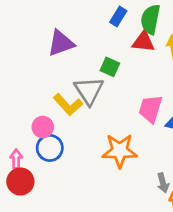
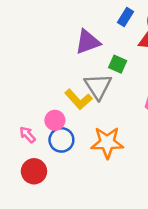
purple triangle: (61, 43) -> (88, 42), moved
orange star: (120, 151) -> (107, 143), moved
pink arrow: (16, 159) -> (27, 135), moved, turned -42

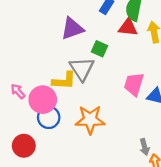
yellow L-shape: (78, 99) -> (64, 81), turned -45
pink circle: (55, 120) -> (43, 100), size x1.5
pink arrow: (27, 135) -> (18, 91), moved

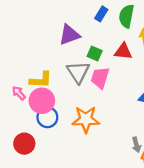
red triangle: (128, 27) -> (123, 51), moved
yellow L-shape: (64, 81) -> (41, 80), moved
pink trapezoid: (134, 84) -> (100, 78), moved

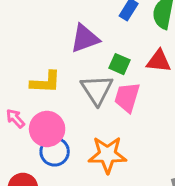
yellow L-shape: (41, 80) -> (46, 82), moved

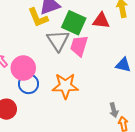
green square: (120, 64) -> (74, 23), size x1.6
yellow L-shape: (46, 82) -> (38, 17), moved, turned 65

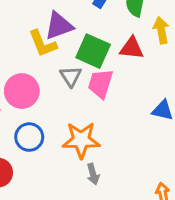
gray triangle: (58, 41) -> (71, 76), size x0.7
pink circle: (23, 68) -> (22, 91), moved
gray arrow: (114, 110) -> (93, 174), moved

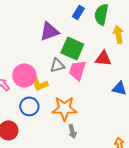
yellow L-shape: (43, 44) -> (38, 82), moved
red triangle: (132, 48) -> (103, 58), moved
gray triangle: (71, 76) -> (57, 65), turned 49

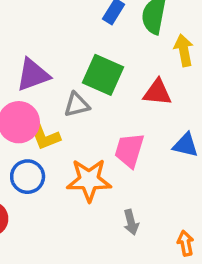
purple triangle: (49, 31) -> (33, 75), moved
pink trapezoid: (77, 70) -> (129, 150), moved
gray arrow: (72, 131) -> (131, 222), moved

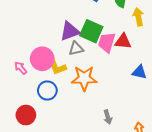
purple triangle: (33, 75) -> (70, 31), moved
pink trapezoid: (129, 150) -> (107, 42), moved
orange star: (89, 180) -> (84, 78), moved

